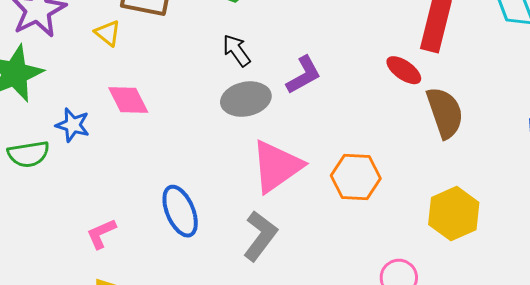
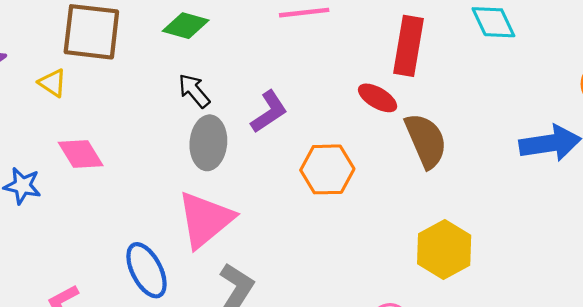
gray ellipse: (246, 99) -> (208, 143), turned -69
pink triangle: (277, 166) -> (205, 220), moved
orange hexagon: (356, 177) -> (327, 169), moved

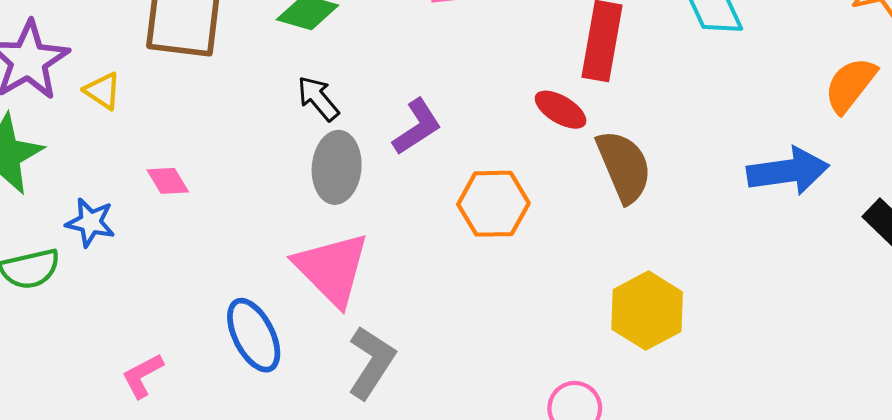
yellow triangle: (52, 83) -> (103, 91), moved
pink diamond: (81, 154) -> (168, 181), size x0.7
pink triangle: (205, 220) -> (332, 269), turned -36

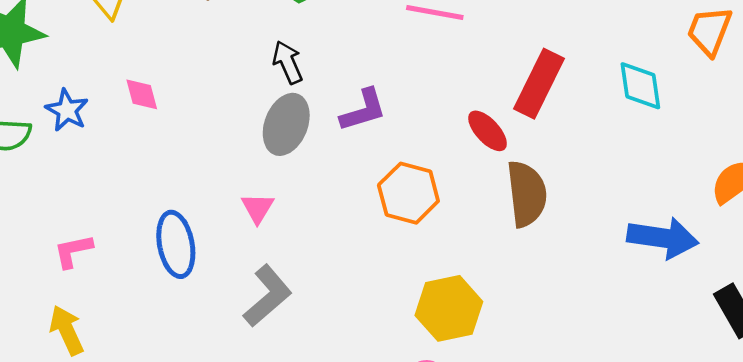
pink triangle: (332, 269) -> (257, 208), size x0.5
yellow hexagon: (647, 311) -> (449, 308), moved

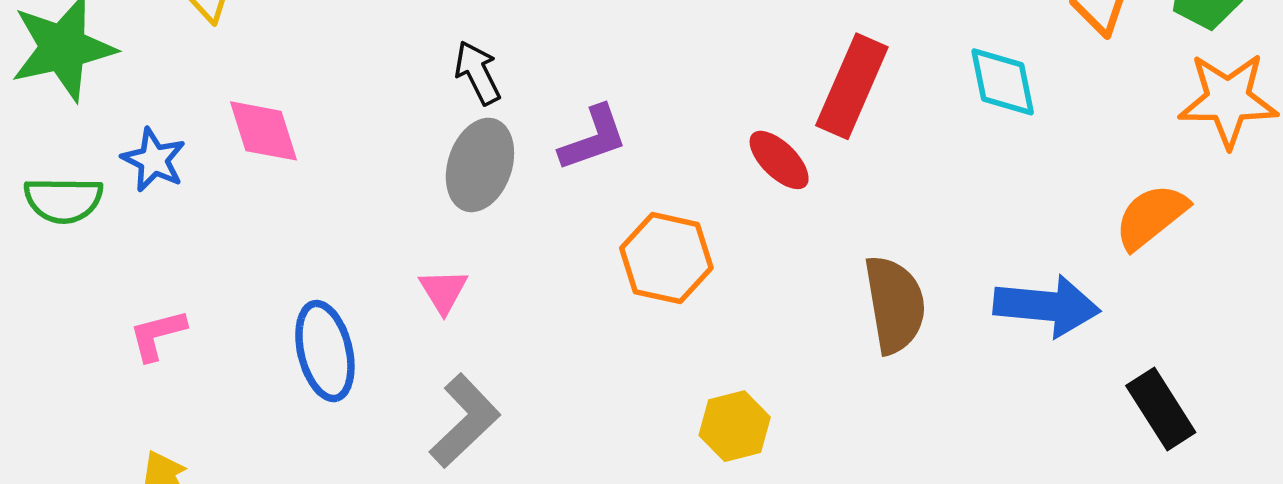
pink diamond: (142, 94) -> (263, 131), size x1.4
brown semicircle: (527, 194) -> (895, 304), moved
pink L-shape: (73, 251) -> (157, 335), moved
yellow hexagon: (449, 308) -> (735, 426), size x0.7

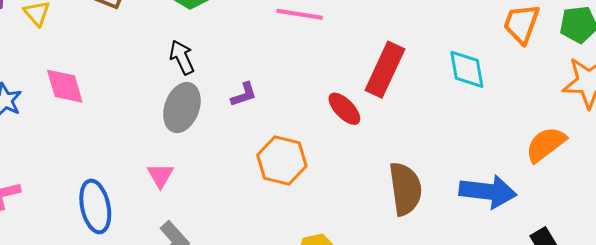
purple L-shape: (593, 138) -> (244, 95), size x0.7

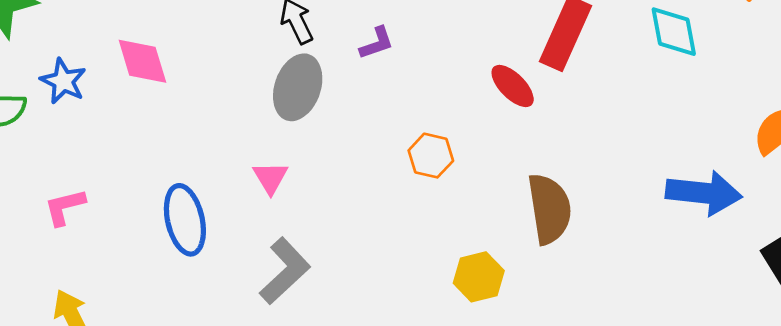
purple L-shape: (244, 95) -> (377, 43), moved
orange hexagon: (282, 161) -> (431, 156), size x0.7
brown semicircle: (405, 189) -> (549, 209), moved

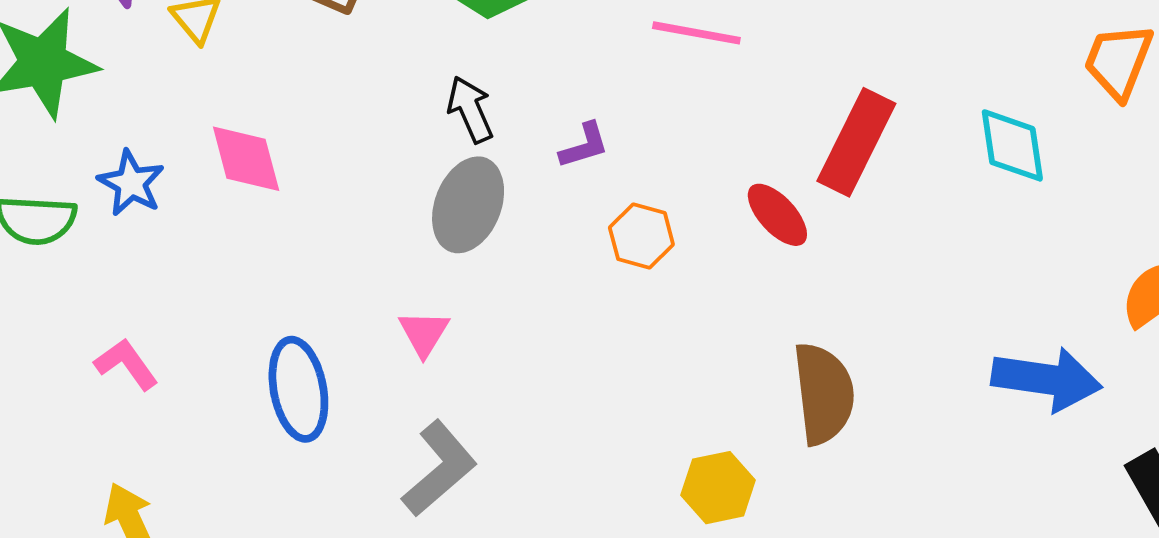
orange hexagon: (431, 156) -> (641, 236), moved
pink L-shape: (65, 207) -> (126, 364), turned 66

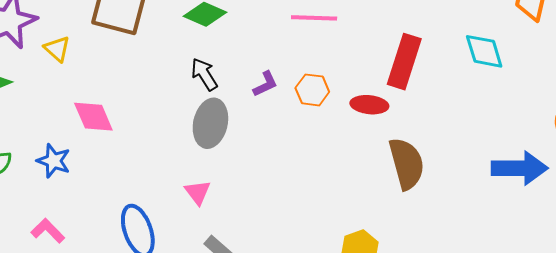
blue star: (131, 183) -> (54, 161), moved
red ellipse: (777, 215) -> (369, 105), turned -33
orange hexagon: (641, 236) -> (312, 90), moved
brown semicircle: (824, 394) -> (407, 164), moved

